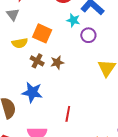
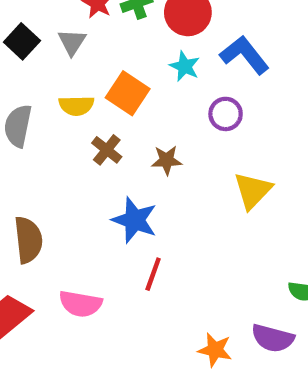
cyan star: (73, 20) -> (185, 66), moved
brown star: (57, 62) -> (167, 160), moved
blue star: (32, 92) -> (135, 220), moved

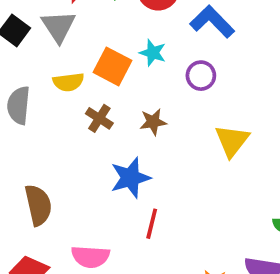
gray triangle: (72, 42) -> (59, 26), size x1.4
cyan star: (185, 66) -> (153, 53), moved
blue star: (135, 220) -> (130, 178), turned -30

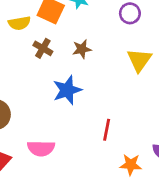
purple circle: (201, 76) -> (130, 13), moved
red line: (152, 224) -> (107, 130), moved

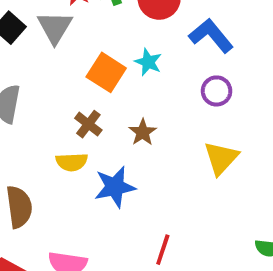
yellow semicircle: (19, 23) -> (72, 162), moved
brown star: (82, 49) -> (143, 132), turned -30

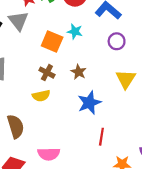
blue star: (115, 187) -> (89, 103), moved

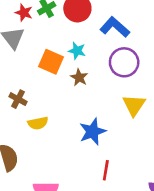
purple circle: (117, 41) -> (124, 62), size x1.5
brown star: (79, 72) -> (79, 77), moved
brown cross: (47, 73) -> (18, 99), moved

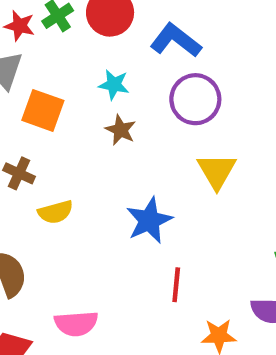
orange square: (51, 62) -> (43, 110), moved

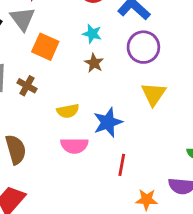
yellow semicircle: (55, 212) -> (68, 111), moved
pink semicircle: (76, 324) -> (74, 146), moved

